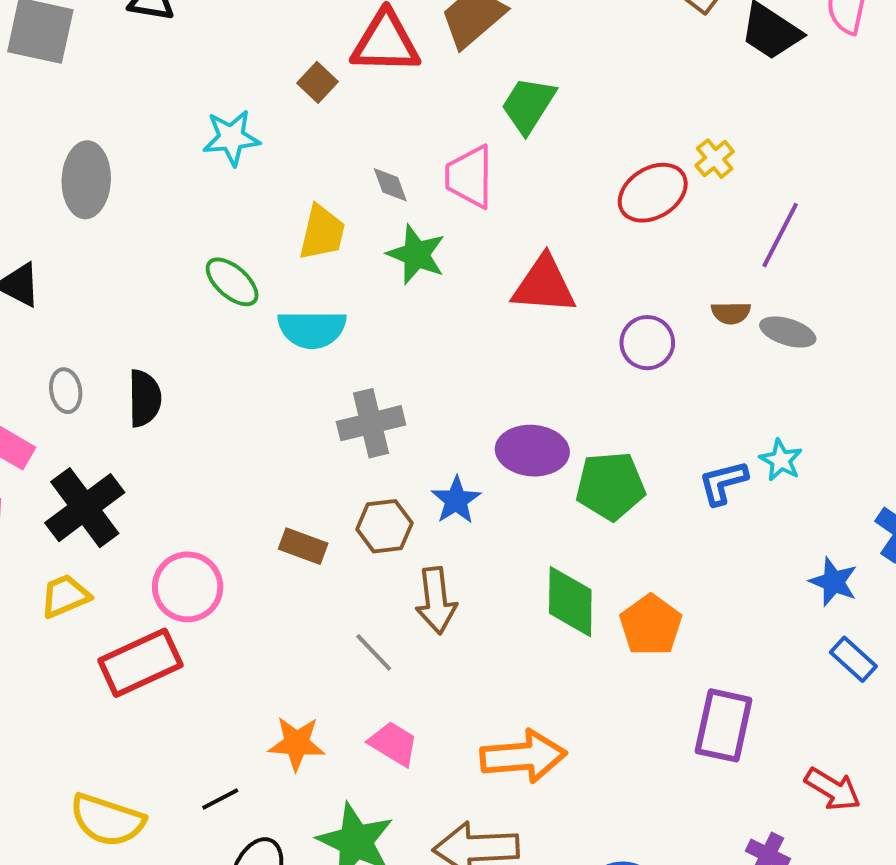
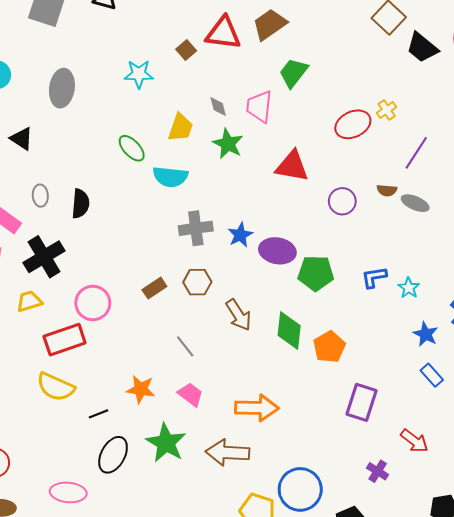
cyan star: (781, 460) -> (409, 288), moved
blue star: (456, 500) -> (240, 235), moved
brown rectangle: (303, 546) -> (154, 288), turned -60
brown arrow: (436, 600) -> (239, 315), moved, turned -32
yellow semicircle: (107, 820) -> (56, 387), moved

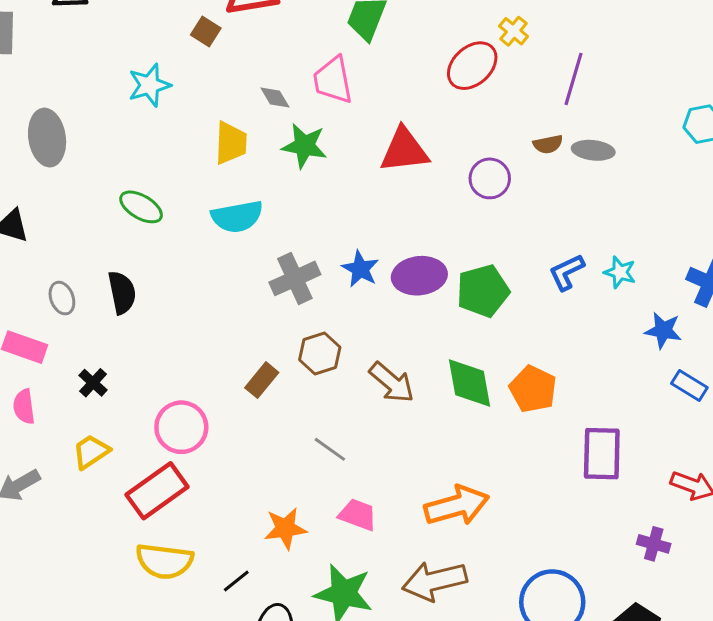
green ellipse: (132, 148) -> (141, 207), moved
black cross: (44, 257) -> (93, 383), size x0.5

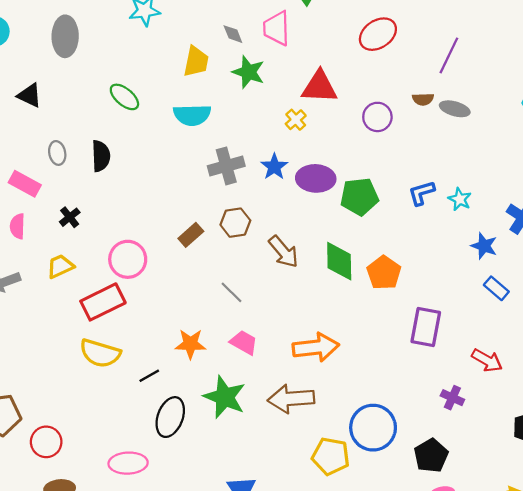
yellow cross: (514, 31) -> (296, 120), moved

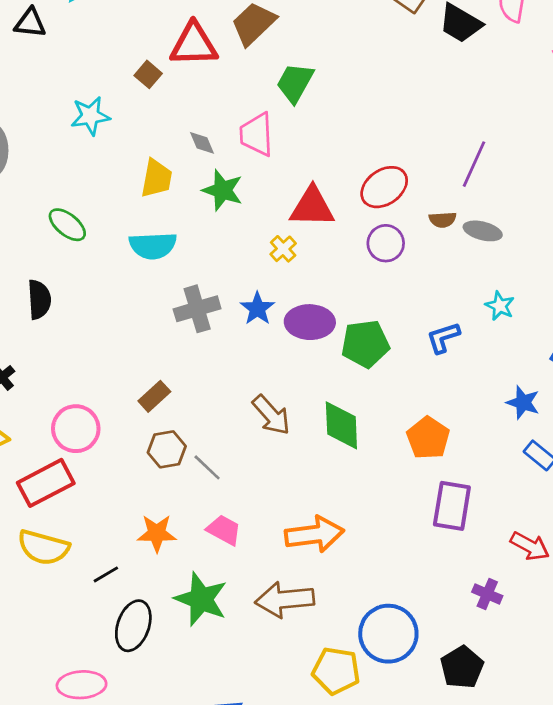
red ellipse: (378, 34) -> (384, 187), moved
cyan star: (460, 199) -> (500, 306), moved
brown hexagon: (235, 223) -> (167, 449), moved
orange pentagon: (384, 273) -> (428, 438), moved

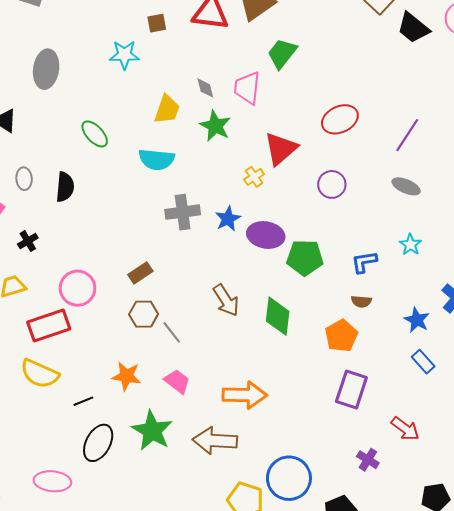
brown square: (148, 74) -> (157, 23), moved, turned 30
red ellipse: (384, 187) -> (340, 119), moved
red triangle: (312, 207) -> (281, 149), turned -51
brown semicircle: (443, 220) -> (361, 301), moved

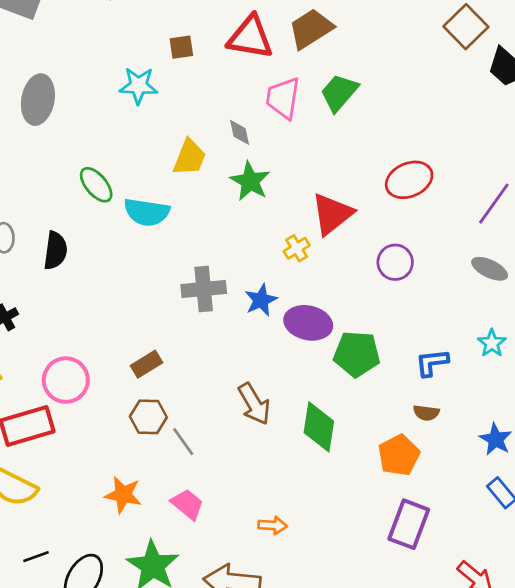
pink trapezoid: (247, 88) -> (283, 98), moved
cyan semicircle: (157, 159) -> (147, 212), moved
orange arrow: (245, 395) -> (273, 525), size x0.5
black line: (83, 401) -> (36, 557), moved

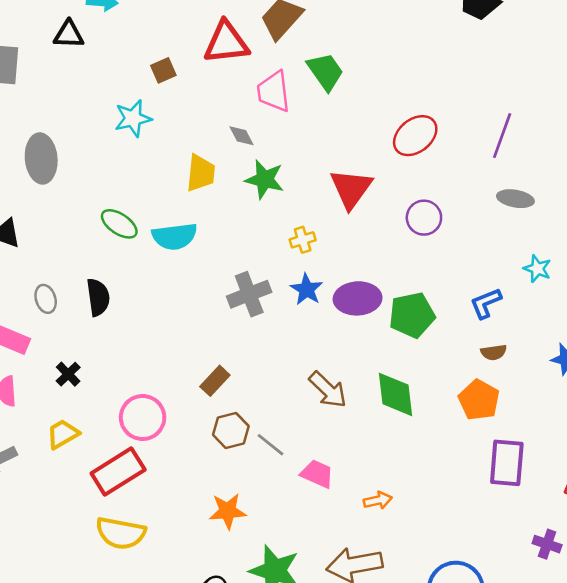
green trapezoid: (339, 93) -> (325, 71), turned 120
yellow cross: (297, 248) -> (303, 240), moved, turned 30
pink trapezoid: (187, 504) -> (317, 474), moved

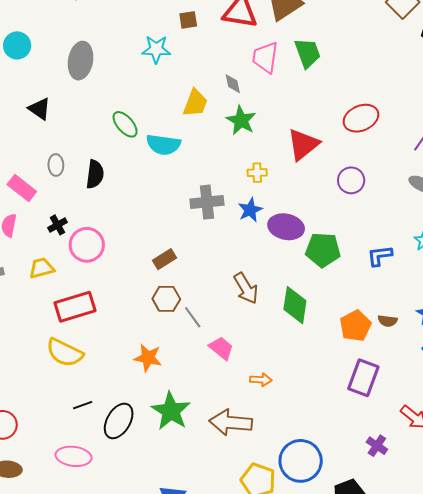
brown semicircle: (494, 352) -> (388, 321), moved
pink circle: (143, 418) -> (87, 245), moved

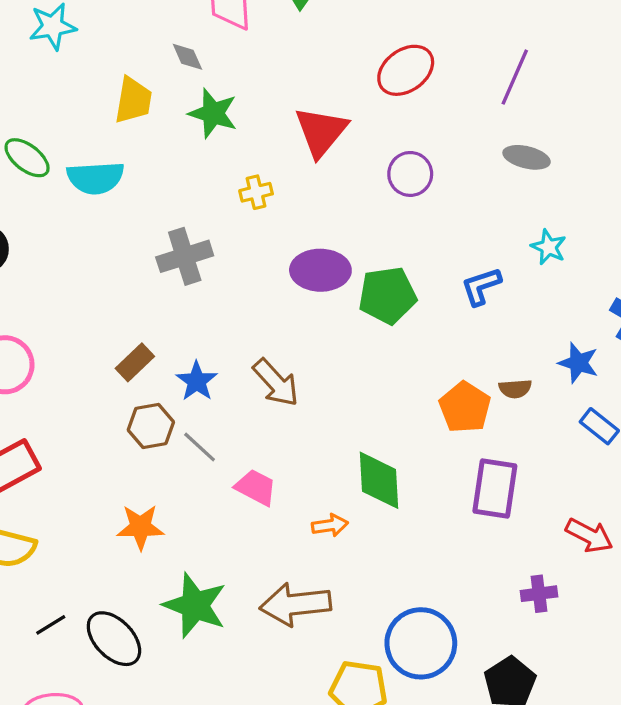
blue star: (250, 210) -> (197, 381), moved
green diamond: (295, 305) -> (379, 480), moved
black ellipse: (119, 421) -> (114, 639), turned -63
purple cross: (377, 446) -> (539, 594), turned -30

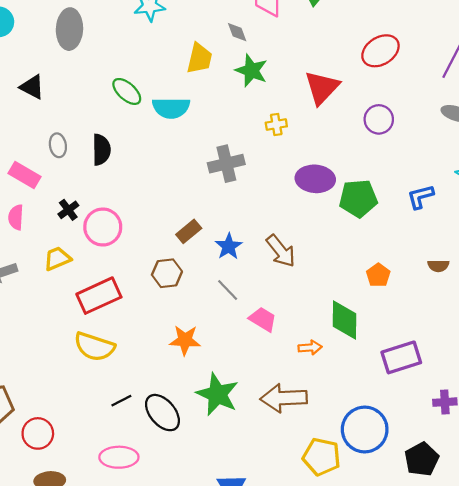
orange pentagon: (465, 407) -> (378, 275), moved, size x0.7
brown hexagon: (151, 426) -> (167, 273), moved
purple rectangle: (495, 488) -> (401, 357), moved, turned 60

